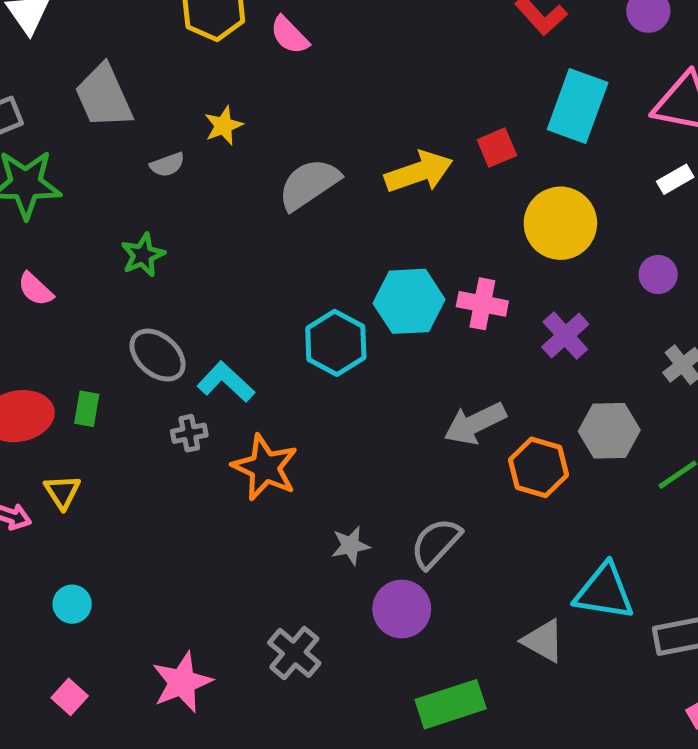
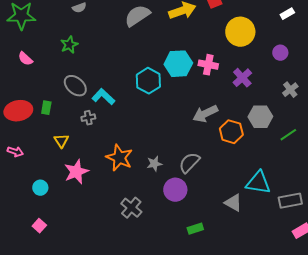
orange star: (265, 467) -> (119, 158), moved
yellow triangle: (62, 492) -> (61, 141), moved
pink star: (182, 682) -> (76, 172), moved
green rectangle: (451, 704) -> (195, 229), size x0.6

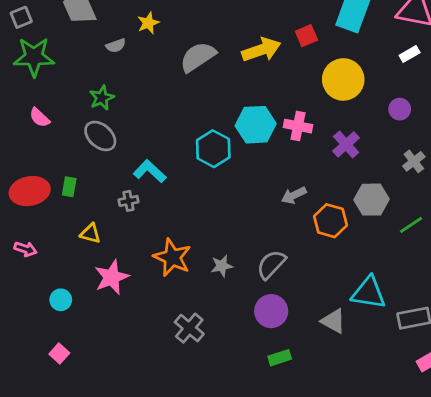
gray ellipse: (75, 86) -> (100, 136), moved
gray arrow: (205, 114) -> (294, 195), size x0.7
yellow triangle: (61, 141) -> (90, 233), turned -42
purple circle: (175, 190) -> (271, 311), moved

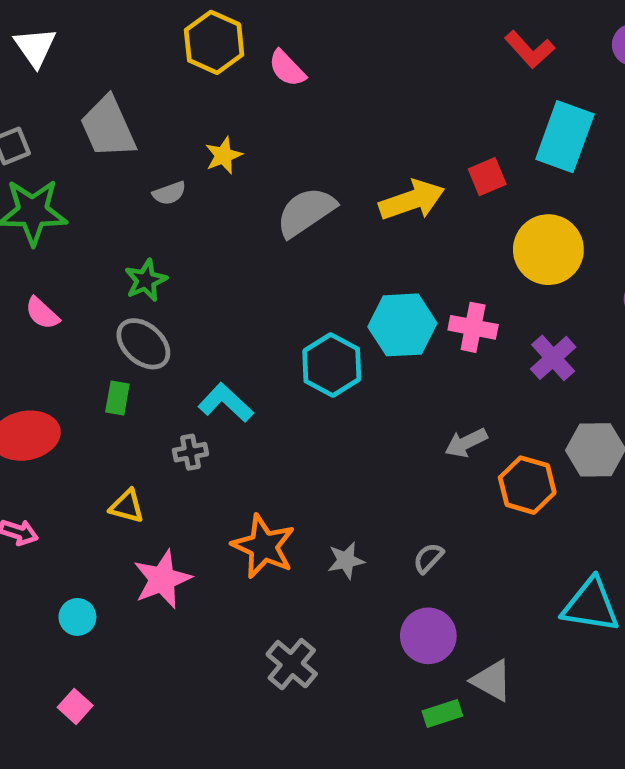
green rectangle: (69, 187) -> (117, 398), moved
gray semicircle: (271, 264) -> (428, 558), size x0.6
gray triangle: (333, 321) -> (492, 681), moved

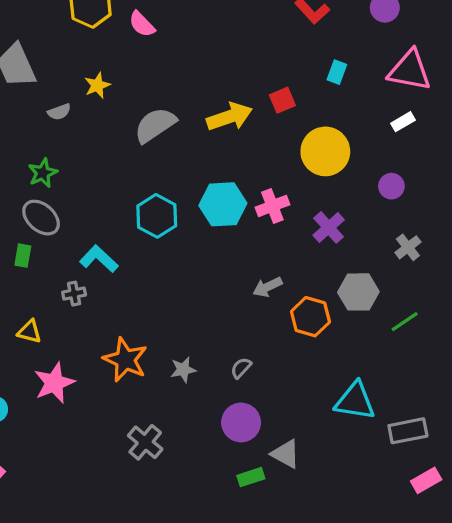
cyan rectangle: (565, 137) -> (337, 72), size x0.5
pink cross: (473, 327) -> (272, 206), turned -32
cyan hexagon: (332, 365) -> (157, 216), moved

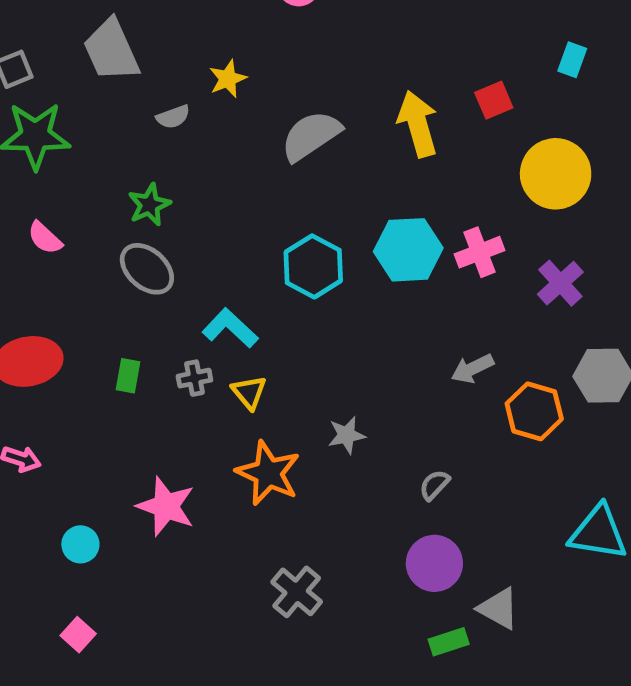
yellow arrow: (229, 117) -> (418, 124), turned -87
green rectangle: (23, 256) -> (128, 376), moved
yellow triangle: (29, 332) -> (249, 392), moved, turned 35
gray star: (183, 370) -> (347, 435), moved
pink star: (54, 383) -> (166, 506), turned -30

